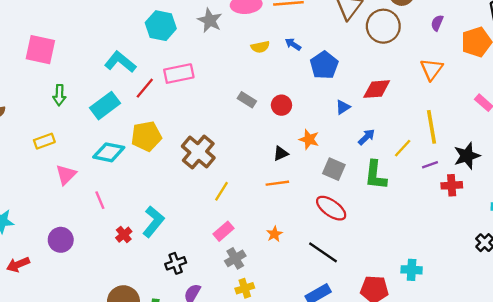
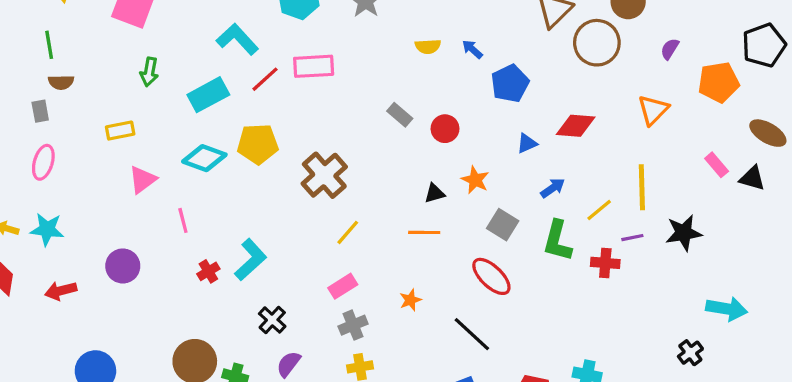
red cross: (452, 185) -> (605, 263), moved
black cross: (176, 263) -> (272, 320), turned -36

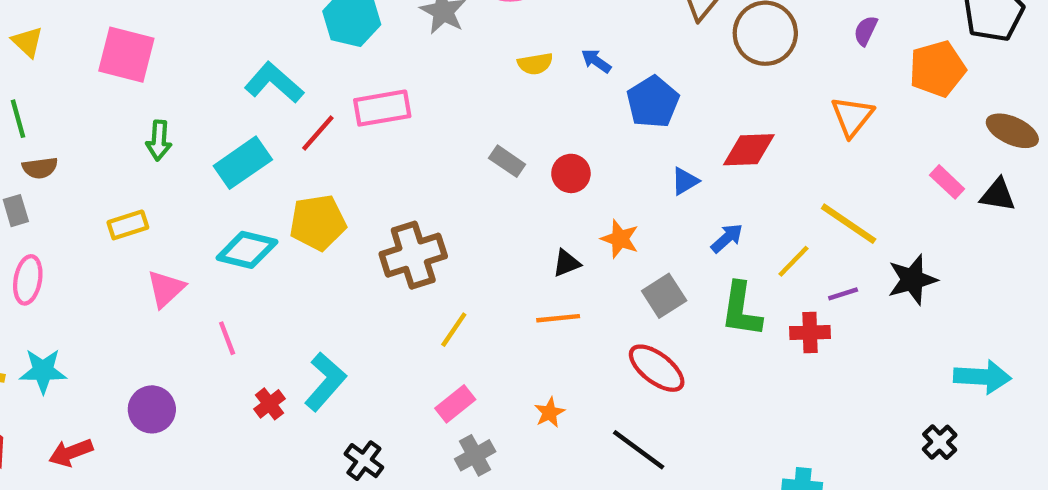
brown cross: (324, 175) -> (413, 255), turned 30
yellow line: (642, 187) -> (849, 224), turned -48
gray square: (503, 225) -> (664, 296), turned 32

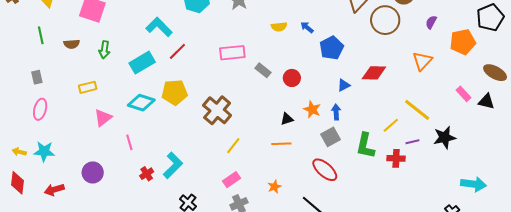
pink rectangle: (382, 108) -> (232, 53), moved
brown semicircle: (40, 168) -> (72, 44), moved
blue arrow: (727, 238) -> (336, 112), moved, turned -56
brown cross: (413, 255) -> (217, 110), turned -36

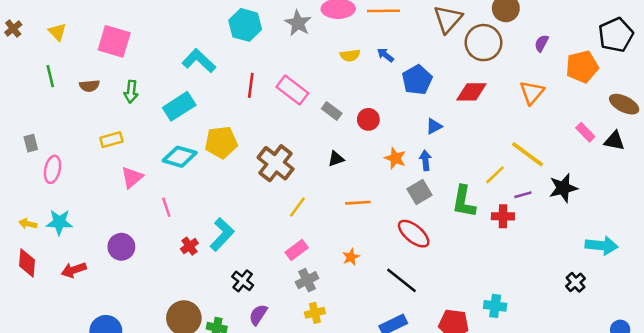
red line: (177, 51) -> (251, 85), moved, turned -36
pink rectangle: (232, 53) -> (292, 90), turned 45
red diamond: (374, 73) -> (471, 92), moved
gray rectangle: (37, 77) -> (31, 143), moved
black triangle: (287, 119) -> (336, 159), moved

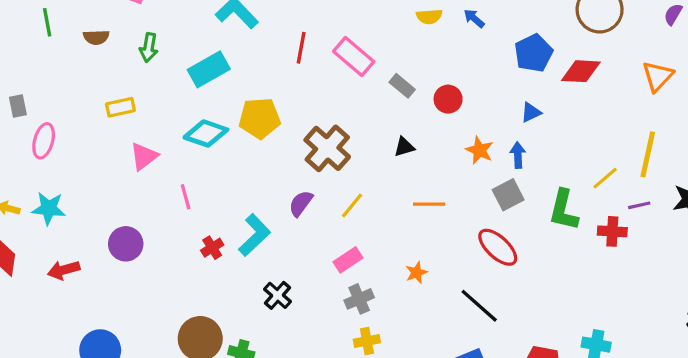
blue pentagon: (417, 80) -> (534, 53), moved
yellow line: (528, 154) -> (648, 154), turned 63
purple semicircle: (258, 315) -> (301, 203), moved

